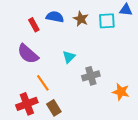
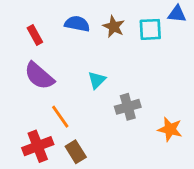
red rectangle: (34, 25) -> (35, 35), moved

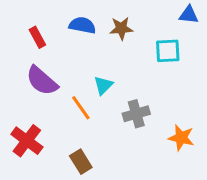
brown star: (114, 27) -> (121, 28), turned -30
cyan square: (150, 29) -> (168, 51), moved
orange line: (60, 117) -> (81, 108), moved
red cross: (38, 146) -> (27, 141), moved, turned -32

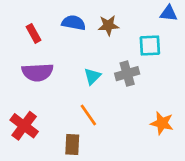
purple semicircle: (42, 81) -> (37, 72), turned -44
orange line: (81, 108) -> (88, 115), moved
gray cross: (136, 114) -> (127, 74), moved
brown rectangle: (81, 162) -> (72, 145), turned 35

